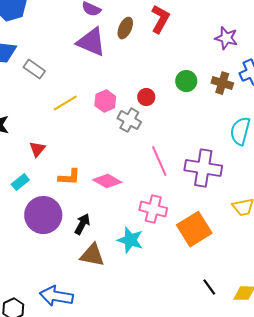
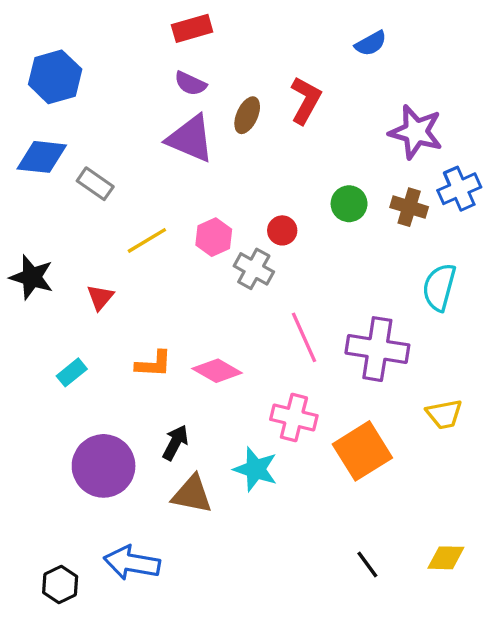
purple star: (226, 38) -> (416, 132), size x1.4
red triangle: (37, 149) -> (100, 297), moved
purple circle: (43, 215) -> (104, 466), moved
black line: (209, 287) -> (367, 564), moved

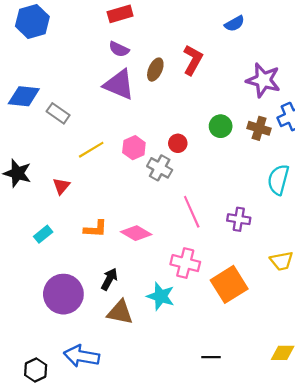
blue hexagon: (55, 77) -> (32, 21), moved
purple cross: (377, 349) -> (239, 219), size x0.6
black line: (367, 564) -> (211, 357), moved, turned -54

